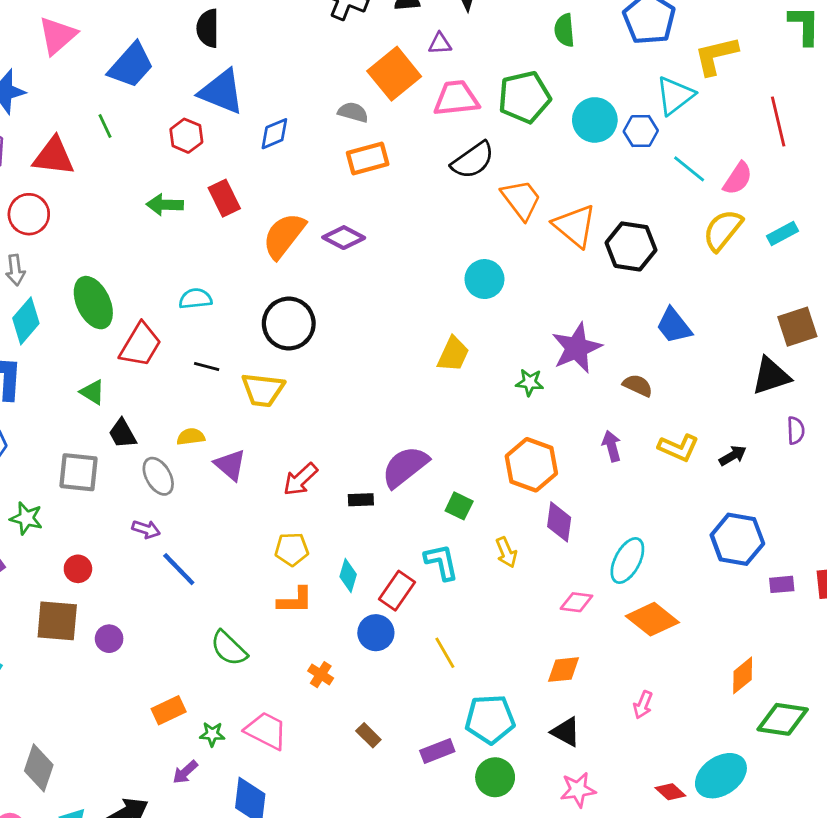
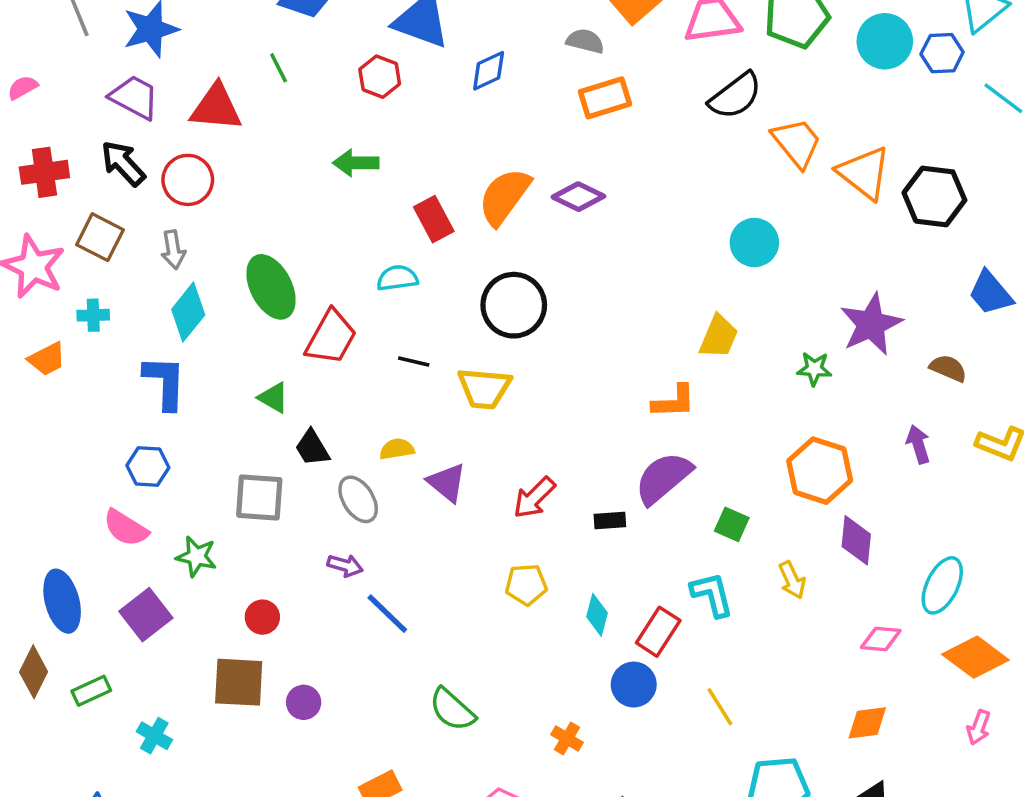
red rectangle: (224, 198) -> (434, 219), moved
orange L-shape: (295, 600) -> (674, 401), moved
pink arrow: (643, 705) -> (979, 727), moved

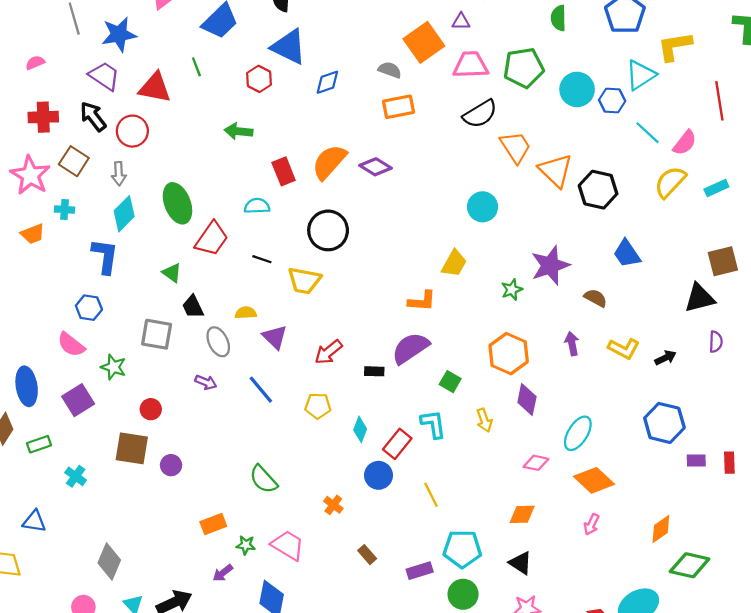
green star: (814, 369) -> (512, 290), turned -30
blue line: (387, 614) -> (261, 390), moved

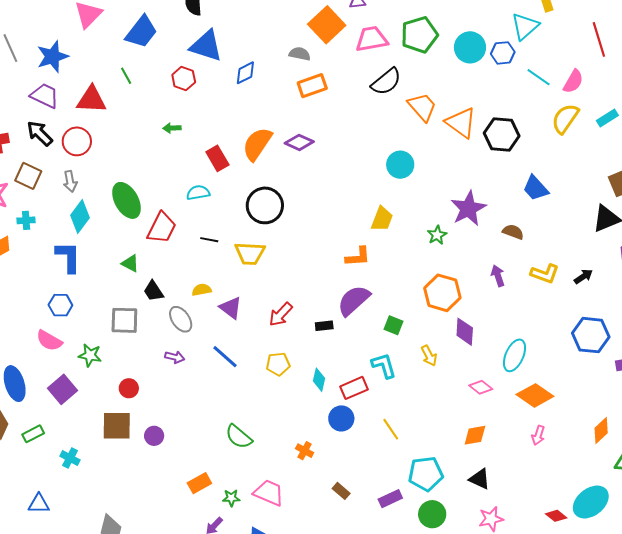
green arrow: (238, 131) -> (172, 128), size x0.7
red rectangle: (397, 444) -> (354, 388), turned 36
pink diamond: (536, 463) -> (481, 387), turned 35

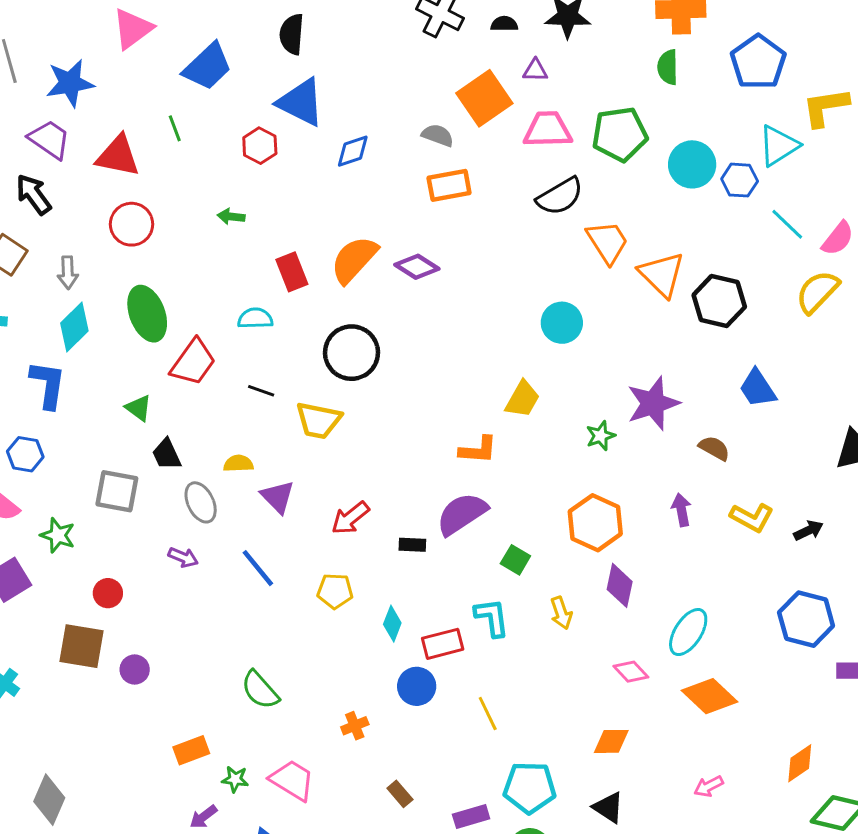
red circle: (77, 141) -> (132, 224), moved
pink arrow: (538, 435) -> (709, 786), moved, turned 36
orange cross: (305, 451) -> (355, 726), turned 30

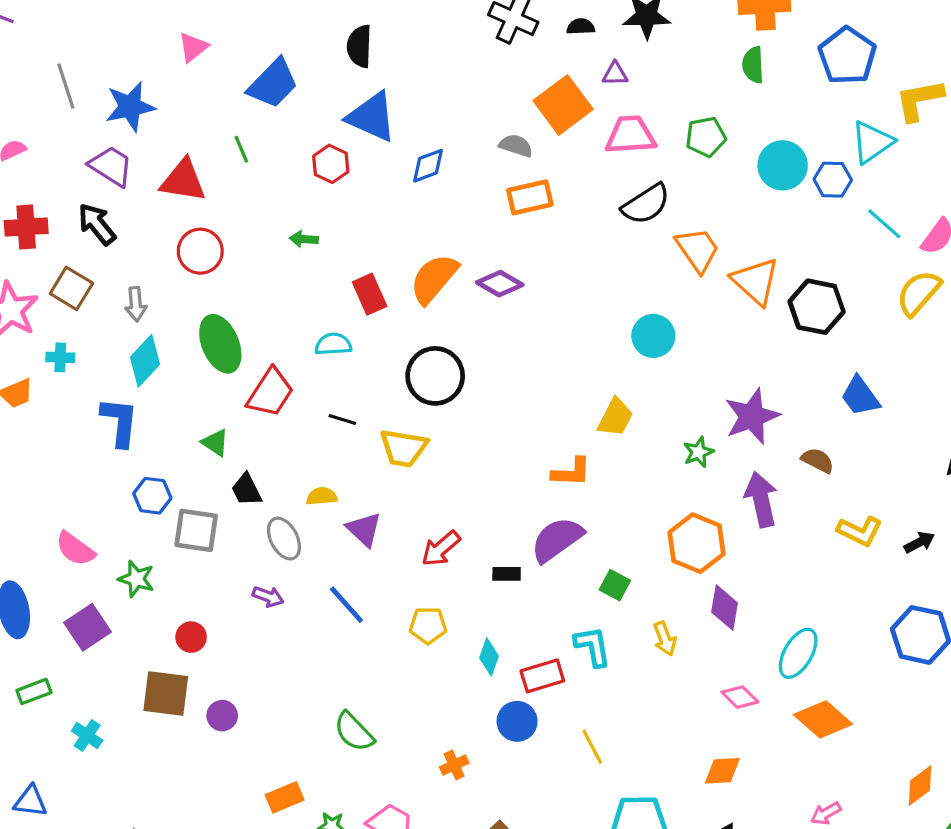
pink triangle: (133, 29) -> (193, 47), size x0.7
green pentagon: (620, 134) -> (706, 137), size x0.7
blue hexagon: (25, 454) -> (152, 496), moved
purple arrow: (682, 510) -> (761, 499), moved, size x1.6

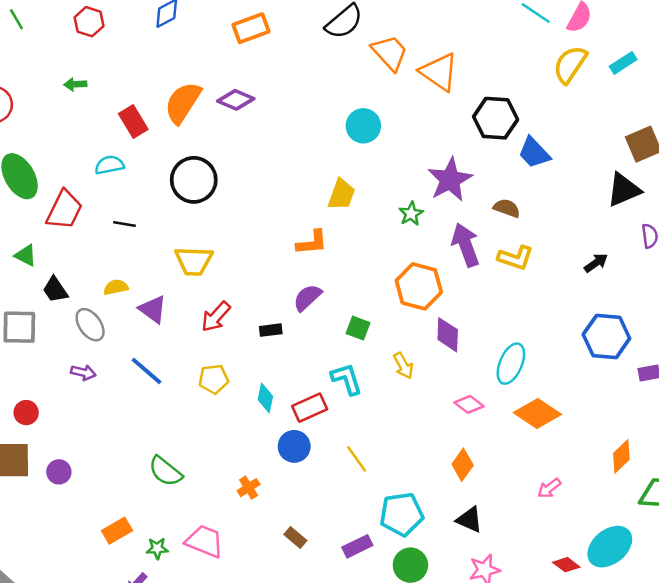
black hexagon: (817, 307) -> (496, 118), moved
yellow trapezoid: (404, 448) -> (194, 261), moved
yellow L-shape: (860, 531) -> (515, 258), moved
purple semicircle: (557, 540) -> (307, 298), size x0.7
orange diamond: (722, 771) -> (463, 465), turned -44

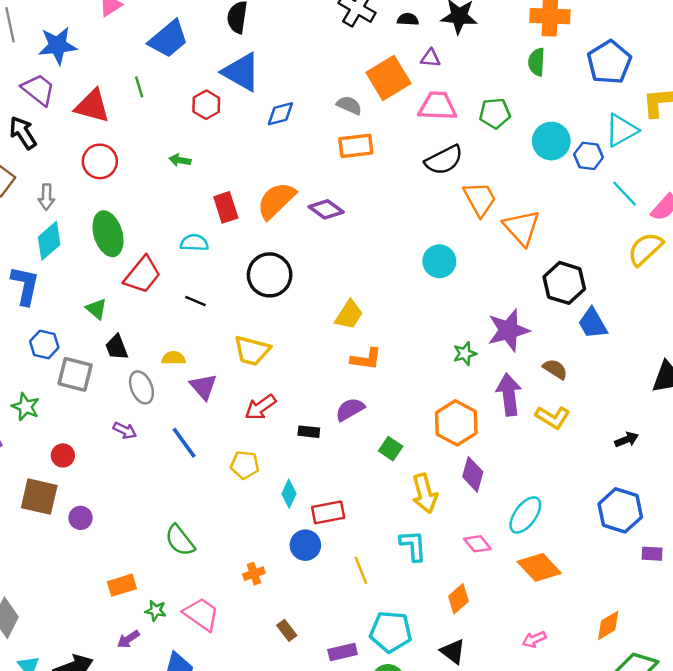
yellow trapezoid: (341, 194) -> (349, 315), moved
yellow arrow: (403, 366) -> (425, 493), size x1.5
cyan L-shape: (347, 379) -> (413, 546), moved

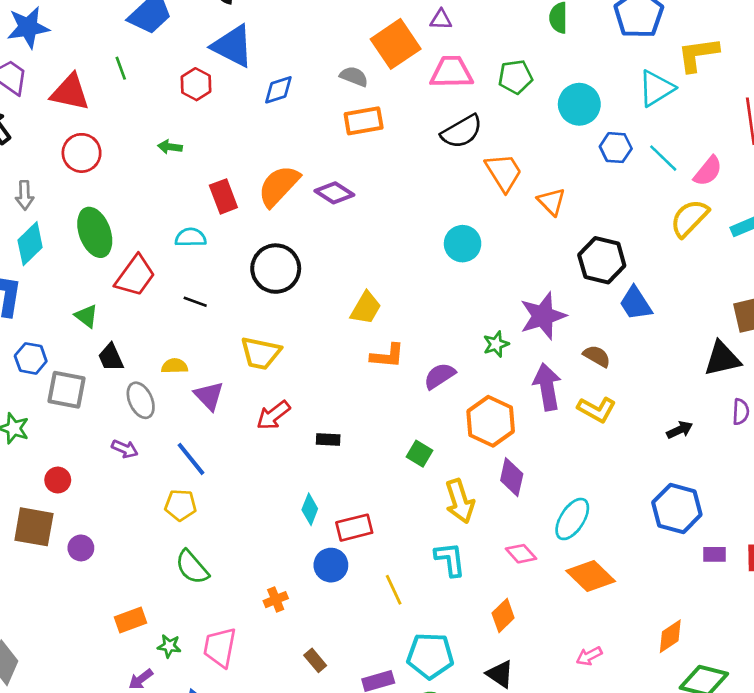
blue hexagon: (589, 156) -> (616, 148), moved
orange triangle: (522, 228) -> (552, 202), size x0.7
purple semicircle: (350, 409) -> (440, 376), moved
yellow pentagon: (245, 465) -> (181, 505), moved
pink trapezoid: (201, 614) -> (220, 647), turned -111

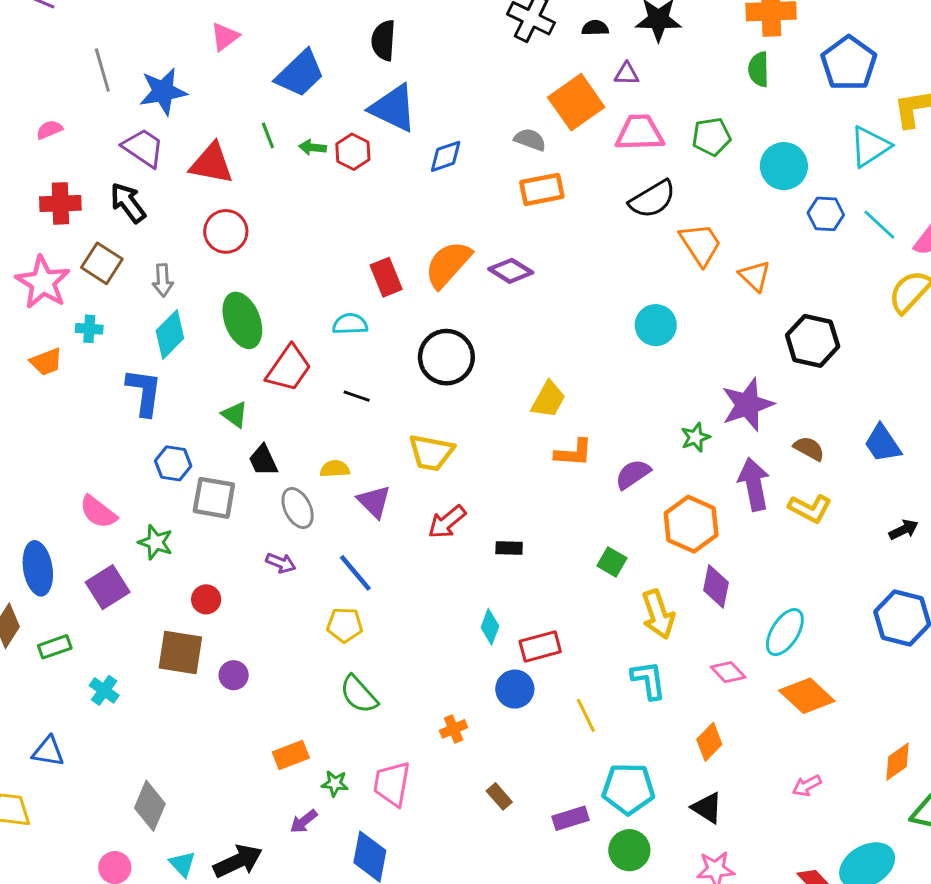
green arrow: (170, 147) -> (313, 147), moved
blue trapezoid: (636, 303) -> (883, 444), moved

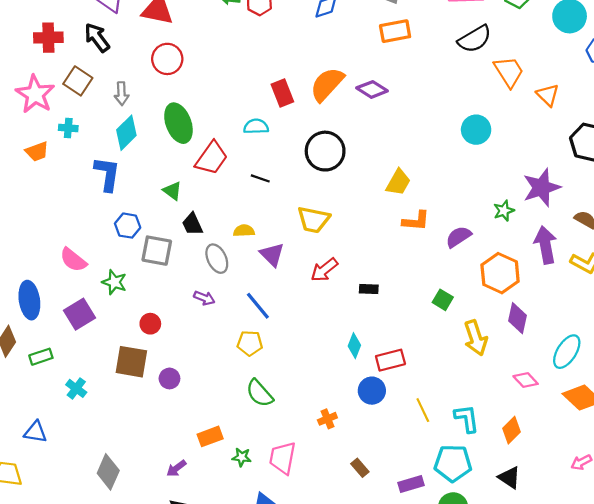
cyan L-shape: (648, 680) -> (467, 418), moved
purple arrow: (304, 821) -> (176, 468), moved

